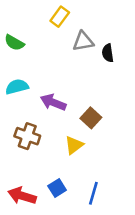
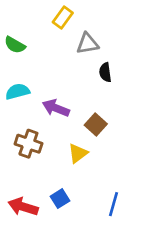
black semicircle: (108, 53) -> (105, 72), moved
blue line: (93, 193) -> (114, 204), moved

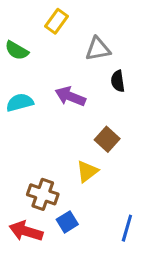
yellow rectangle: (63, 17) -> (57, 21), moved
purple arrow: (56, 108) -> (70, 96), moved
brown cross: (28, 144) -> (43, 194), moved

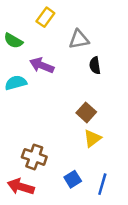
purple arrow: (70, 96) -> (42, 65), moved
yellow triangle: (87, 171) -> (92, 138), moved
blue square: (67, 222) -> (73, 179), moved

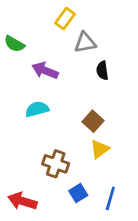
yellow rectangle: (45, 17) -> (65, 19), moved
cyan semicircle: (16, 83) -> (37, 109), moved
brown cross: (34, 157) -> (56, 164), moved

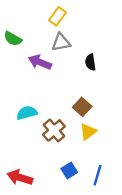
gray triangle: (85, 43) -> (61, 42), moved
cyan semicircle: (37, 109) -> (27, 113), moved
brown cross: (56, 164) -> (54, 130), moved, turned 30

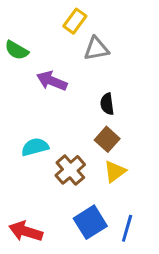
gray triangle: (61, 42) -> (96, 49), moved
black semicircle: (90, 62) -> (107, 104), moved
blue square: (69, 170) -> (90, 222), size x1.5

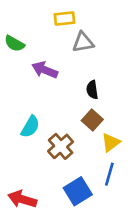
yellow rectangle: (75, 21) -> (65, 18), turned 48
cyan semicircle: (35, 147) -> (30, 127), turned 135
yellow triangle: (115, 172) -> (111, 142), moved
blue line: (127, 228) -> (109, 174), moved

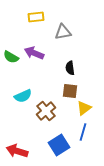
yellow rectangle: (65, 18) -> (36, 17), moved
green semicircle: (14, 44) -> (11, 57), moved
brown square: (92, 120) -> (70, 91), turned -35
cyan semicircle: (30, 127) -> (23, 96), turned 36

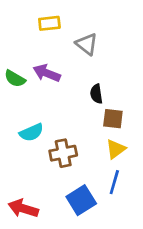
gray triangle: (63, 32) -> (87, 44), turned 48
brown square: (70, 91) -> (113, 119), moved
brown cross: (46, 111) -> (63, 153), turned 30

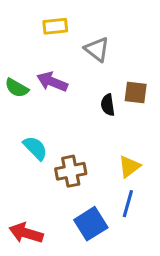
brown square: (113, 119) -> (136, 93), moved
cyan semicircle: (31, 132) -> (35, 148), turned -110

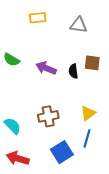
gray triangle: (97, 49) -> (79, 25), moved, turned -30
purple arrow: (52, 82) -> (46, 68), moved
cyan semicircle: (35, 148) -> (13, 126), moved

